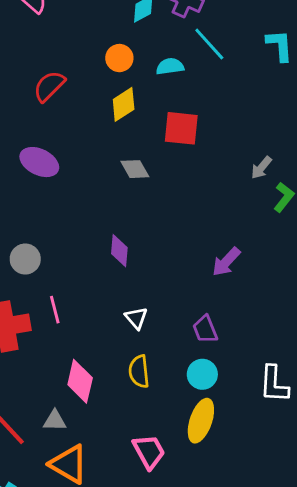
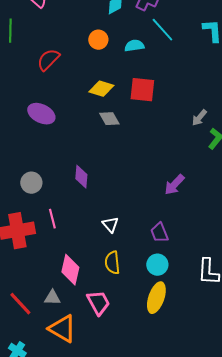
yellow diamond: (124, 104) -> (101, 89), moved, turned 50
purple diamond: (119, 251) -> (81, 177), moved
pink trapezoid: (149, 452) -> (98, 303), moved

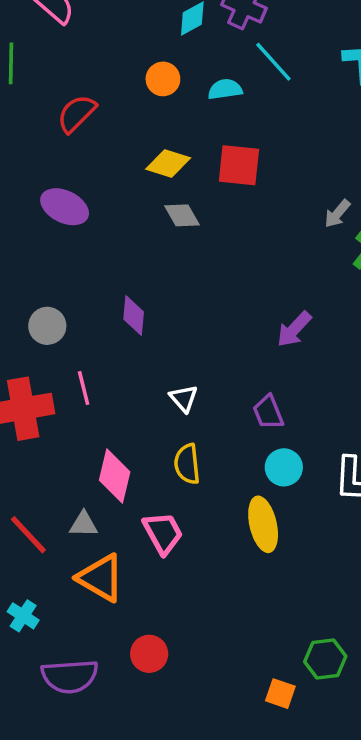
cyan circle: (157, 265) -> (284, 467), moved
yellow ellipse: (156, 298) -> (263, 524), turned -32

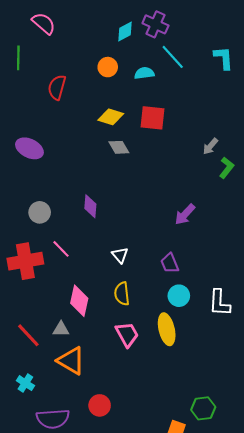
red semicircle: (77, 113) -> (57, 87), turned -30
purple ellipse: (65, 207) -> (29, 148), moved
pink line: (84, 388) -> (61, 249), turned -30
pink trapezoid: (163, 533) -> (127, 334), moved

